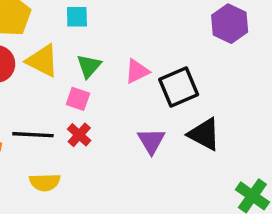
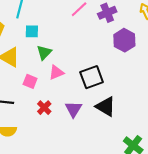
green triangle: (89, 66) -> (44, 52), moved
pink triangle: (137, 71) -> (56, 72), moved
red cross: (79, 135) -> (44, 108), moved

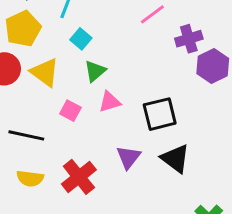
purple cross: (107, 13) -> (189, 39), moved
cyan square: (32, 31) -> (81, 39), turned 32
red cross: (44, 108) -> (79, 177), moved, size x1.6

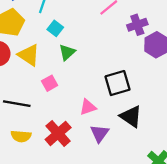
pink triangle: (110, 102) -> (88, 107), moved
pink square: (70, 111) -> (50, 83), turned 35
purple triangle: (128, 157) -> (100, 133), moved

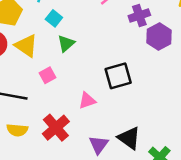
black triangle: (131, 116) -> (129, 138), moved
purple triangle: (100, 133) -> (99, 145), moved

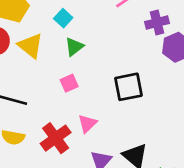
pink square: (47, 75) -> (69, 83), moved
pink triangle: (87, 101) -> (87, 124), moved, turned -30

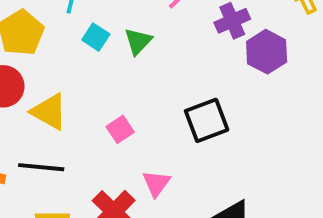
yellow triangle: (30, 46) -> (49, 112), moved
green triangle: (74, 47) -> (138, 41), moved

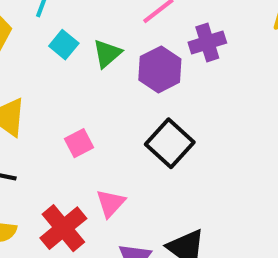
purple hexagon: (267, 52) -> (160, 69), moved
black square: (207, 120) -> (170, 143), turned -33

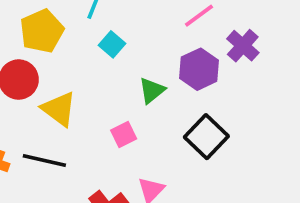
purple cross: (207, 43) -> (243, 46), turned -32
green triangle: (107, 53) -> (152, 90), moved

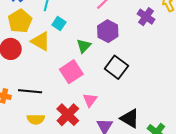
purple cross: (243, 46) -> (146, 17), moved
yellow triangle: (59, 109) -> (41, 41), moved
pink square: (124, 134) -> (71, 72), size x1.6

